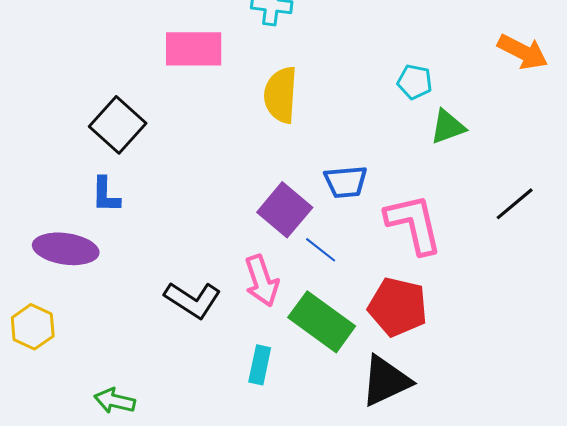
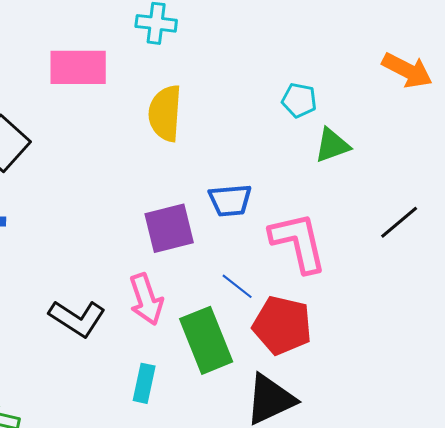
purple square: (285, 210) -> (169, 228), turned 36
blue line: (321, 250) -> (237, 286), moved
green rectangle: (322, 322) -> (206, 340), turned 32

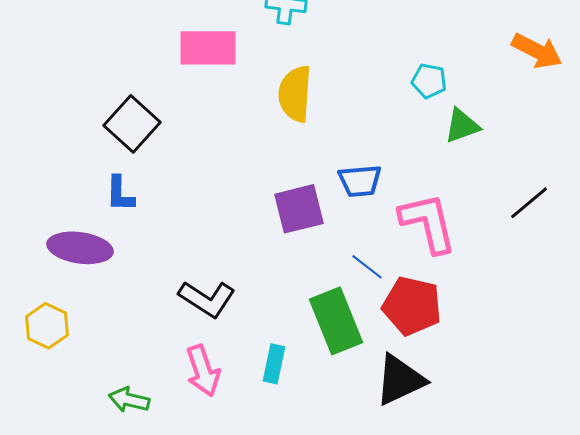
pink arrow: (146, 299) -> (203, 371), moved

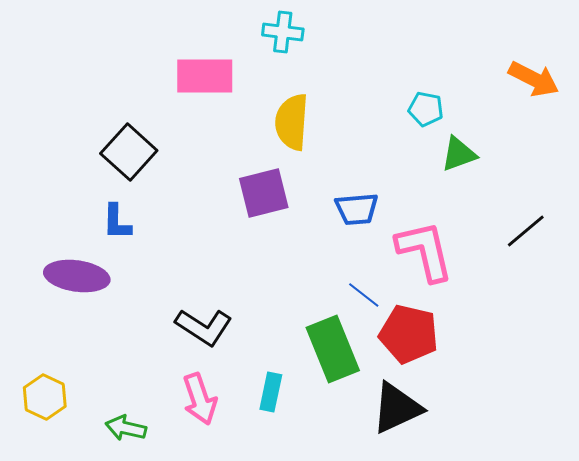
purple square: (299, 209) -> (264, 193), moved
yellow hexagon: (47, 326) -> (45, 397), moved

